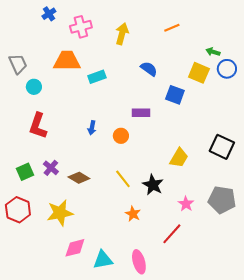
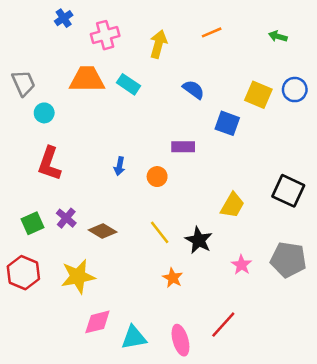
orange line: (172, 28) -> (212, 32), moved
green arrow: (213, 52) -> (278, 36), moved
cyan rectangle: (97, 77) -> (129, 84), moved, turned 54
red line: (172, 234) -> (223, 325), moved

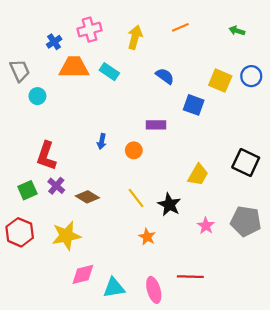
blue cross: (64, 18) -> (54, 42), moved
red L-shape: (49, 164) -> (46, 156), moved
red line: (223, 325) -> (190, 277), turned 50

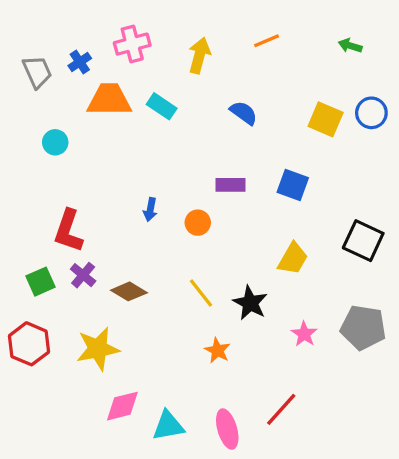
gray trapezoid: (20, 71) -> (37, 72), moved
blue square: (194, 105) -> (293, 185), moved
red line: (190, 277) -> (281, 409), turned -50

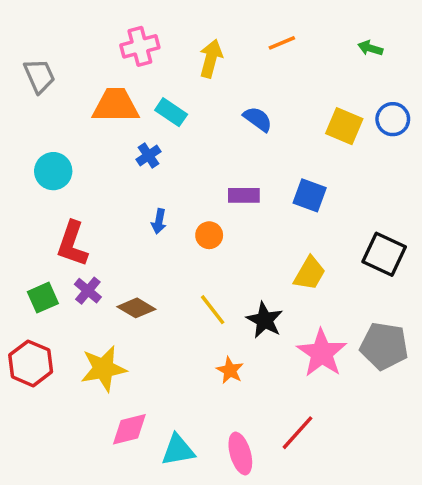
blue cross: (80, 62) -> (149, 156), moved
cyan circle: (55, 142) -> (53, 171), moved, size x1.4
pink star: (304, 334) -> (322, 353), size x1.8

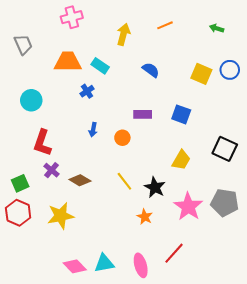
pink cross: (140, 46) -> (72, 17), moved
green square: (43, 298) -> (20, 183), moved
orange star: (230, 370) -> (145, 217), moved
pink diamond: (129, 429) -> (75, 266), moved, turned 60

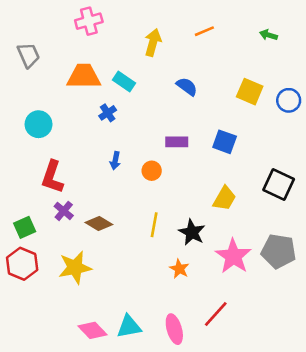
blue circle: (230, 70) -> (289, 100), moved
yellow line: (124, 181) -> (154, 225), turned 48

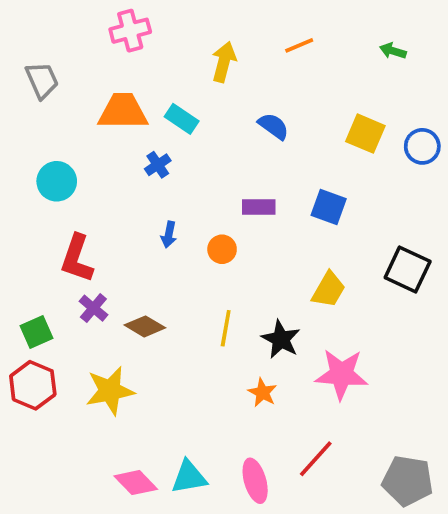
gray pentagon: (279, 251) -> (408, 481), moved
pink star: (233, 256) -> (341, 374), turned -30

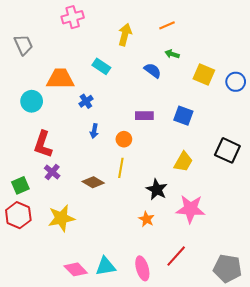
green arrow: (393, 51) -> (172, 54), moved
orange trapezoid: (123, 111) -> (60, 79), moved
blue cross: (158, 165) -> (86, 101), moved
brown diamond: (145, 326) -> (93, 182), moved
yellow line: (226, 328) -> (121, 168), moved

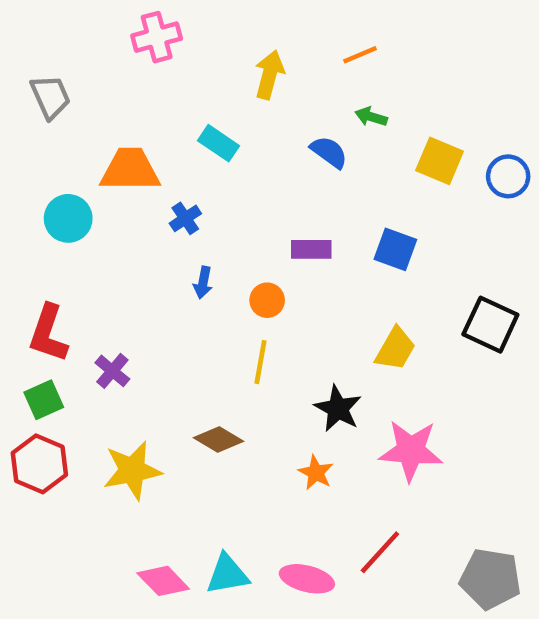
red L-shape: (43, 144) -> (48, 333), moved
brown diamond: (93, 182) -> (218, 439), moved
pink ellipse: (142, 268) -> (307, 579), turned -60

